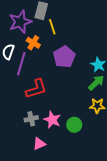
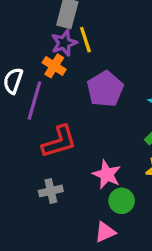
purple star: (20, 22) -> (64, 43), moved, size x0.7
pink star: (52, 120) -> (107, 174), moved
pink triangle: (39, 144) -> (105, 232), moved

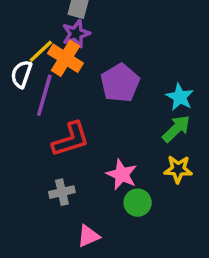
yellow line: (85, 40) -> (41, 51), moved, turned 65
orange cross: (54, 66) -> (65, 58), size x1.4
pink triangle: (105, 232) -> (88, 236), moved

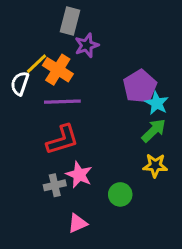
purple star: (76, 34) -> (87, 45), moved
purple pentagon: (120, 83) -> (140, 86), moved
purple line: (44, 95) -> (62, 102), moved, turned 72
pink star: (122, 174) -> (79, 175), moved

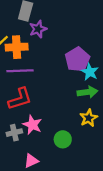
orange cross: (58, 70) -> (17, 47), turned -35
green arrow: (154, 131) -> (87, 92), turned 36
yellow star: (155, 166) -> (89, 118), turned -30

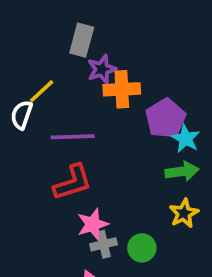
orange cross: (17, 47) -> (122, 89), moved
pink star: (32, 125) -> (93, 224), turned 30
gray cross: (14, 133) -> (104, 244), moved

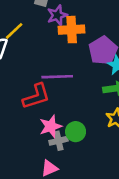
purple line: (73, 137) -> (57, 77), moved
green circle: (142, 248) -> (76, 132), moved

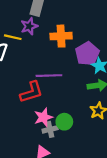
purple star: (57, 15) -> (29, 26), moved
yellow line: (14, 31) -> (13, 37), turned 56

